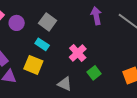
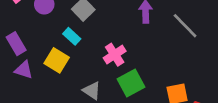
green square: (94, 73) -> (131, 83), size x1.5

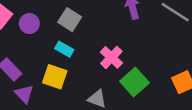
purple triangle: (24, 70) -> (24, 94), turned 42

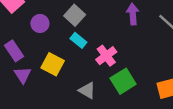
purple circle: (29, 24) -> (40, 23), moved
cyan rectangle: (64, 49) -> (78, 40), moved

